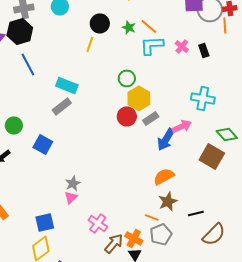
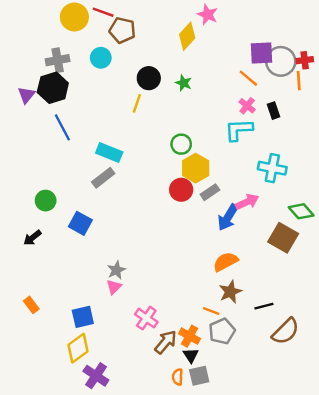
orange line: (149, 26) -> (248, 78), moved
cyan L-shape: (152, 45) -> (239, 130), moved

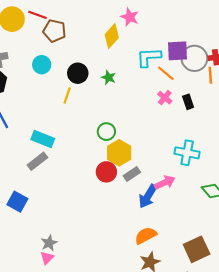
cyan circle: (101, 58) -> (42, 65), moved
cyan L-shape: (239, 130) -> (149, 57), moved
brown square: (283, 238) -> (197, 249), moved, turned 35

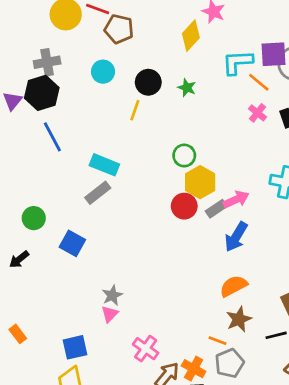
pink arrow: (165, 182) -> (236, 199), moved

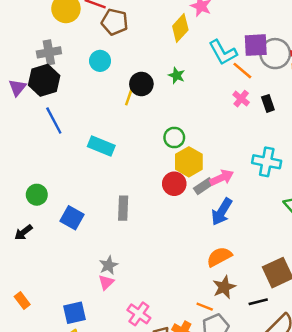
cyan L-shape: (237, 62) -> (223, 52), turned -116
black circle: (148, 82) -> (141, 84), moved
gray rectangle: (98, 193) -> (123, 208), moved, turned -50

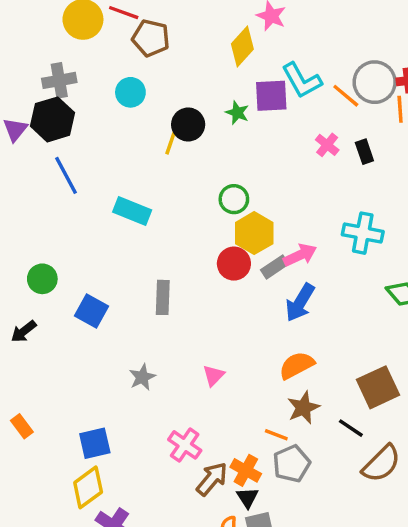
purple square: (256, 45) -> (271, 96), moved
orange line: (242, 71) -> (346, 96), moved
pink triangle: (106, 282) -> (214, 375), moved
black line: (258, 302) -> (351, 428), turned 48

